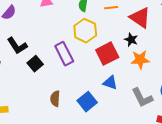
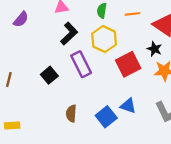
black L-shape: (17, 46) -> (69, 34), moved, turned -100
blue triangle: (110, 83) -> (128, 106), moved

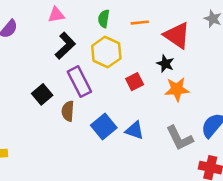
red square: (128, 64) -> (135, 82), size x0.6
brown semicircle: (71, 113) -> (68, 111), moved
blue square: (106, 117) -> (104, 127), moved

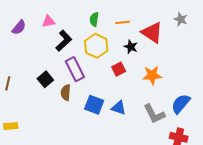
pink triangle: (56, 15) -> (48, 21), moved
black star: (165, 64) -> (131, 47), moved
blue square: (104, 127) -> (94, 105), turned -30

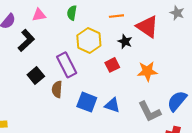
green semicircle: (94, 19) -> (72, 13), moved
black L-shape: (64, 41) -> (26, 40), moved

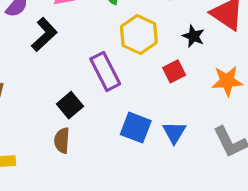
black square: (36, 76) -> (70, 105), moved
brown semicircle: (57, 89) -> (62, 140), moved
blue triangle: (112, 105) -> (174, 132), turned 42

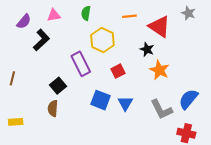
black star: (193, 36) -> (147, 49), moved
red square: (174, 71) -> (118, 71), moved
orange star: (227, 81) -> (159, 70), turned 30

